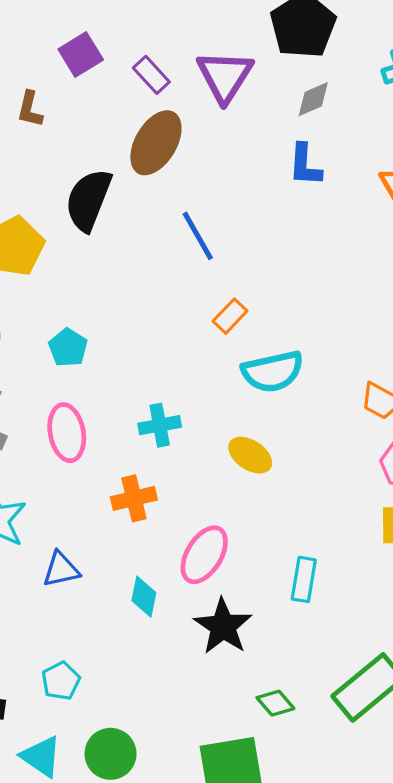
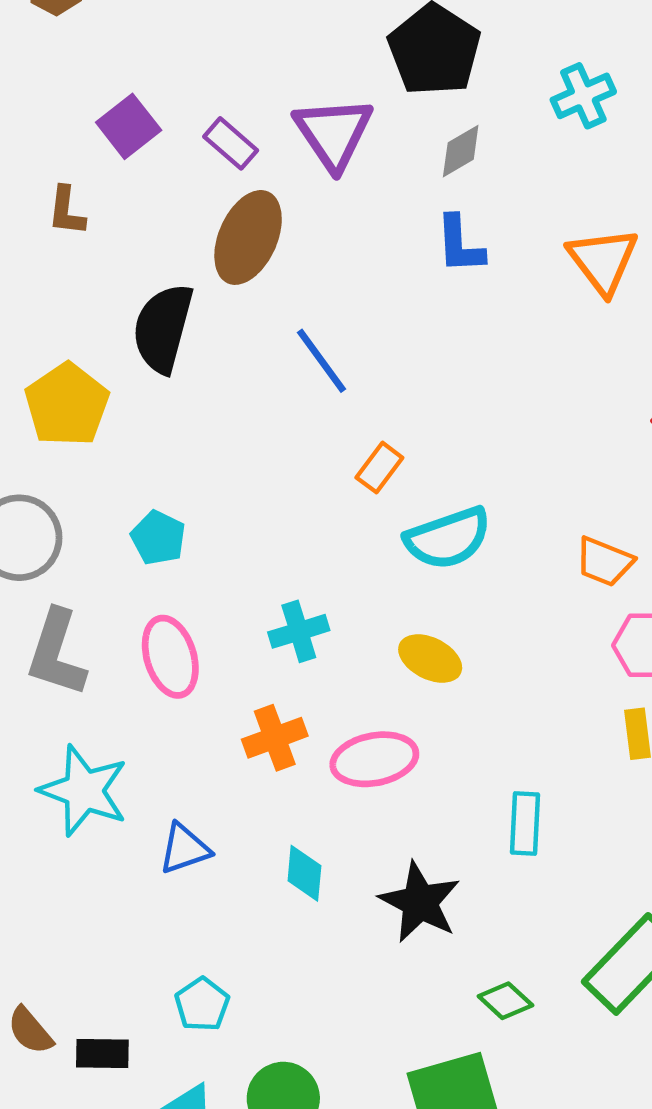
pink ellipse: (204, 555) -> (374, 759), moved, turned 54

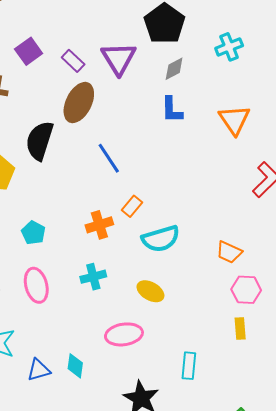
orange cross: (275, 738) -> (99, 225), moved
cyan diamond: (304, 873) -> (75, 366), moved

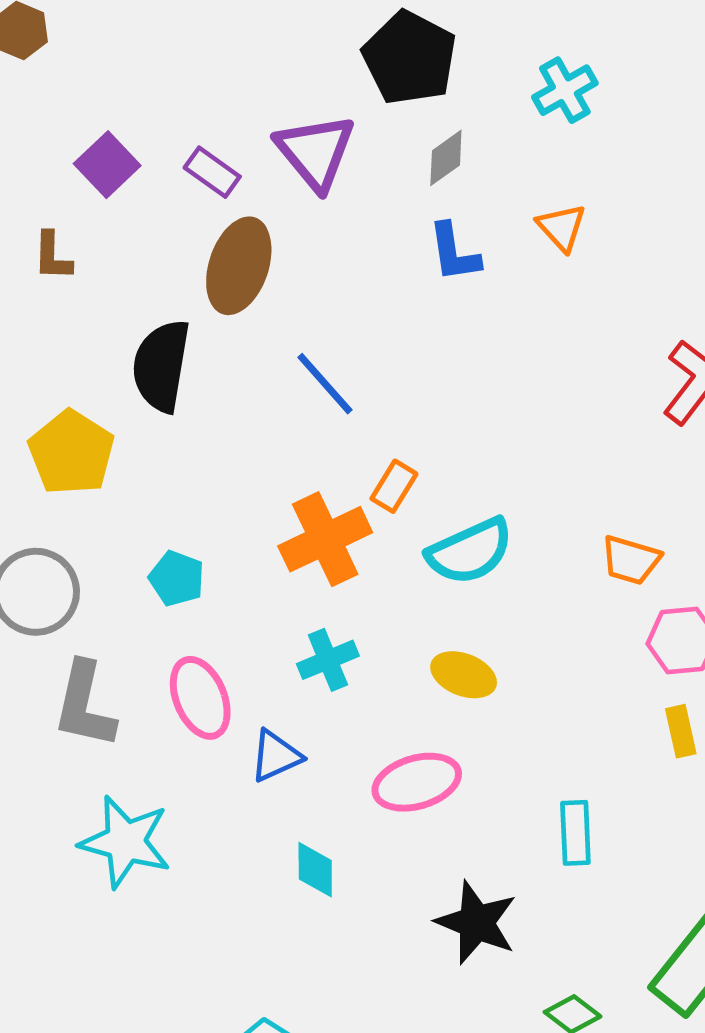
orange triangle: (234, 120) -> (562, 227), moved, size x0.7
orange cross: (99, 225) -> (325, 539), size x1.4
blue triangle: (39, 370) -> (276, 756), moved

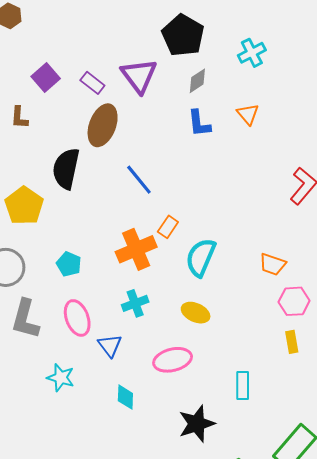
cyan semicircle: (470, 551) -> (201, 257), turned 135
blue triangle: (276, 756) -> (110, 345), turned -45
cyan star: (125, 842) -> (61, 378), moved, size x0.7
black star: (476, 923) -> (197, 424), turned 30

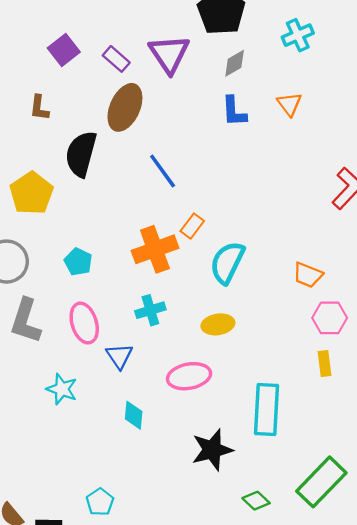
brown L-shape: (19, 118) -> (39, 108), moved
yellow ellipse: (196, 313) -> (218, 324), turned -36
cyan rectangle: (243, 385) -> (266, 410), size x1.6

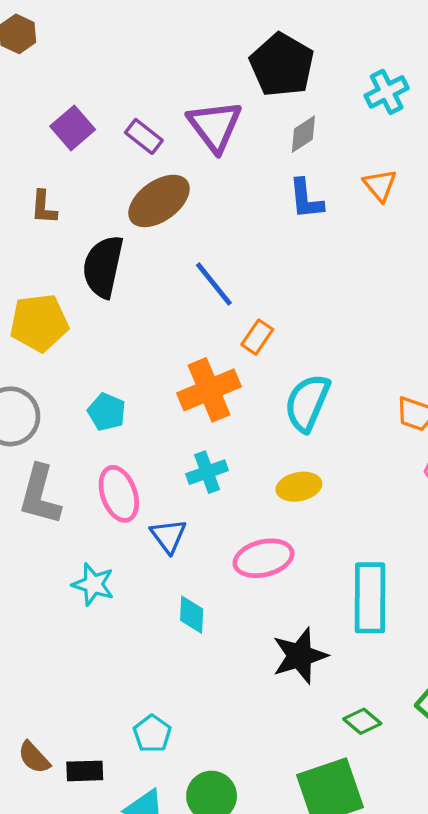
brown ellipse: (125, 107) -> (159, 201), turned 33
yellow pentagon: (31, 193) -> (39, 323), turned 30
orange rectangle: (192, 226) -> (257, 337), moved

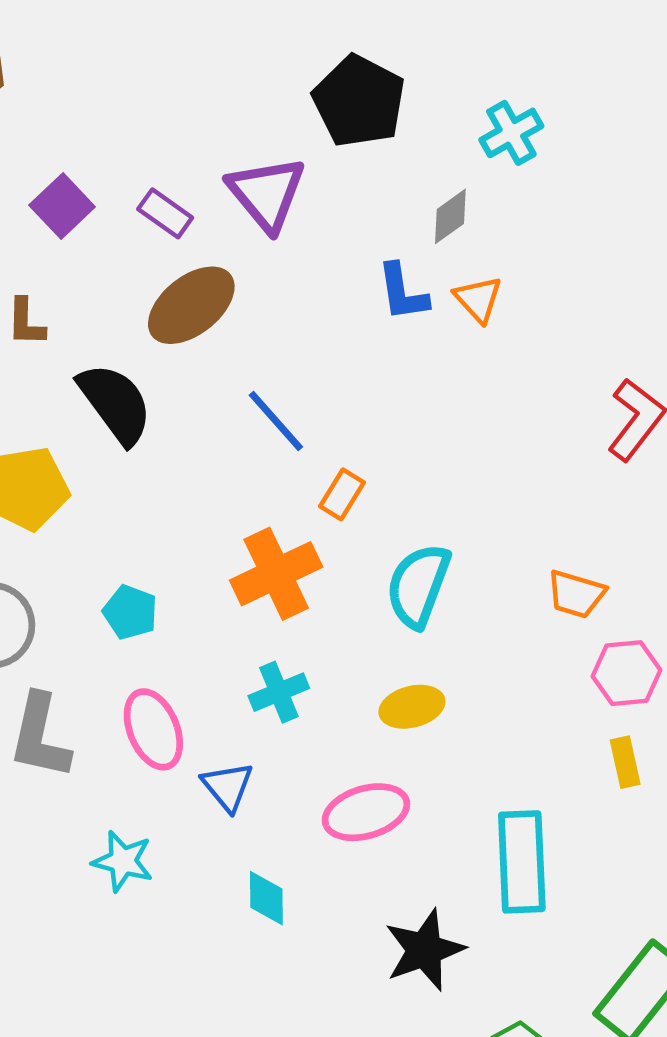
gray diamond: (303, 134) -> (450, 216), moved
orange triangle: (380, 185) -> (478, 299), moved
black semicircle: (103, 267) -> (115, 403), turned 134

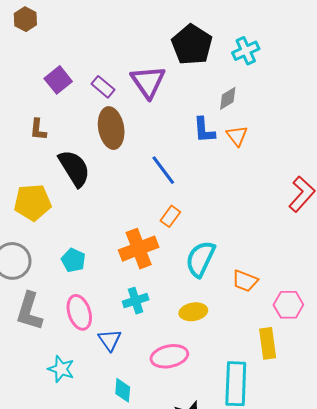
cyan cross: (511, 133) -> (246, 51), moved
brown ellipse: (191, 305) -> (111, 128), turned -66
blue line: (276, 421) -> (163, 170), moved
orange trapezoid: (576, 594) -> (245, 281), moved
yellow rectangle: (625, 762) -> (268, 343), moved, size x1.4

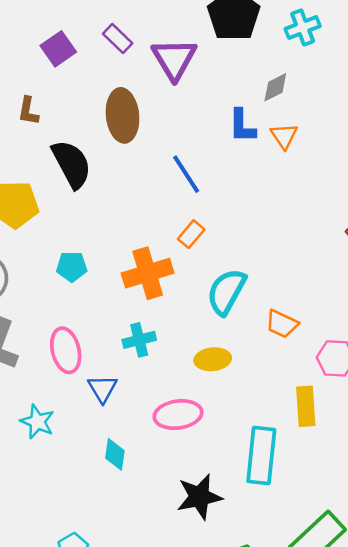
purple rectangle: (103, 87) -> (118, 38), moved
cyan pentagon: (73, 260) -> (72, 267), moved, turned -30

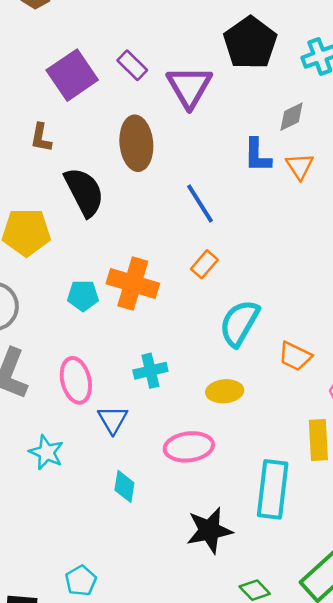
purple square: (58, 49) -> (72, 75), size x1.4
orange cross: (148, 273) -> (133, 284), moved, turned 33

